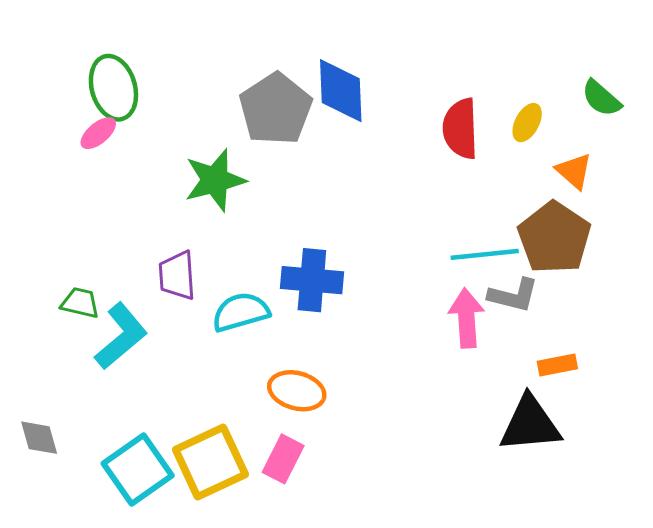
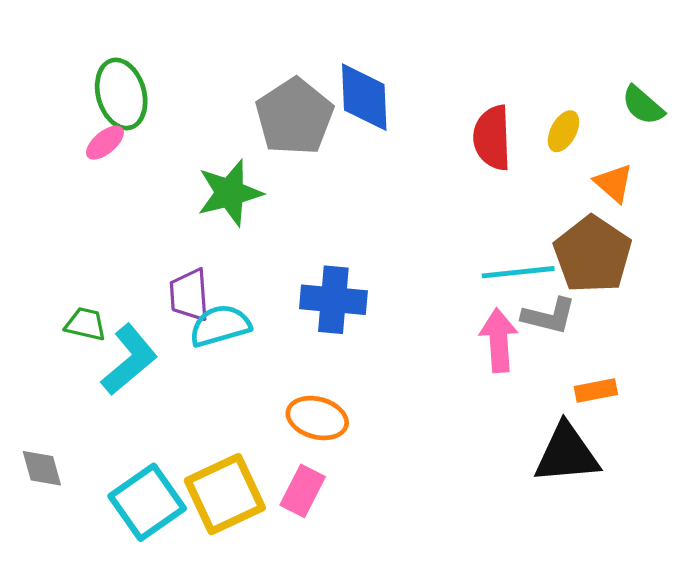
cyan semicircle: (241, 312) -> (220, 326), moved

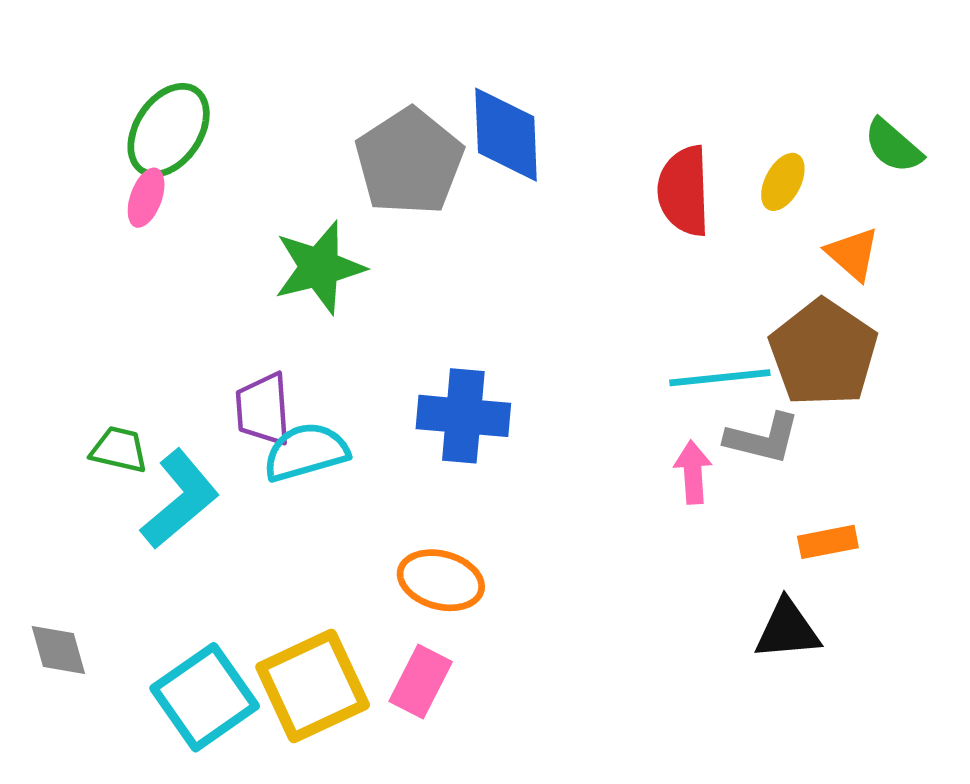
green ellipse: (121, 94) -> (169, 130), turned 50
pink ellipse: (105, 143) -> (146, 198), turned -30
pink arrow: (499, 340) -> (693, 472), size x0.7
black triangle: (567, 454) -> (787, 630), size x0.7

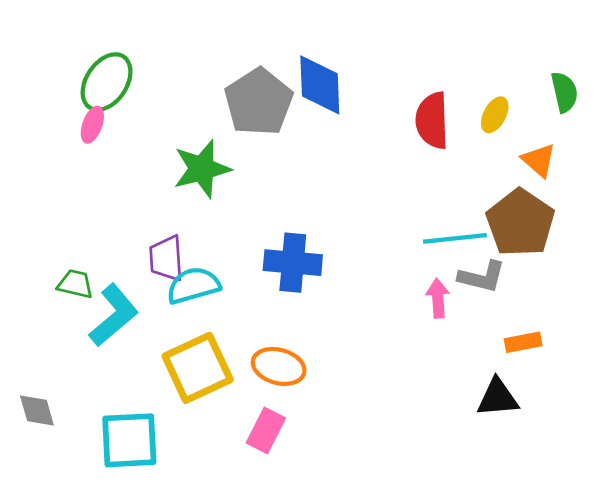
green semicircle: (893, 146) -> (564, 92), turned -144
yellow square: (313, 686) -> (198, 368), moved
cyan square: (205, 697) -> (129, 440), turned 32

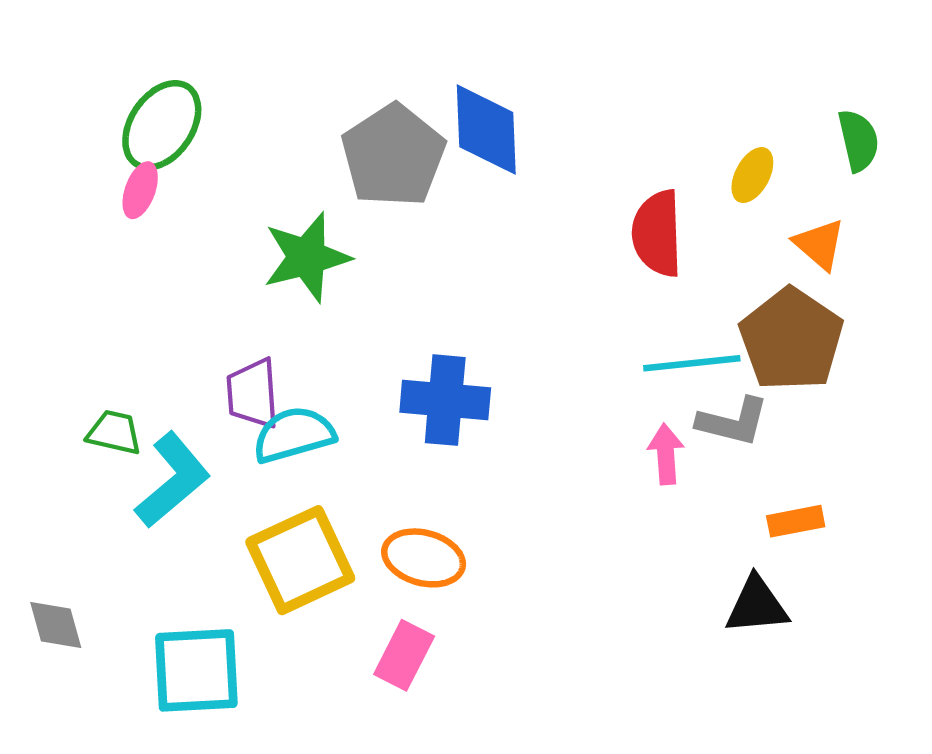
red semicircle: (432, 120) -> (657, 233), moved

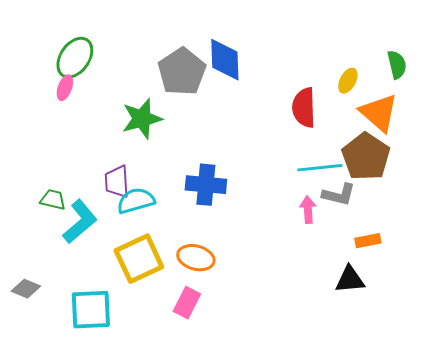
orange triangle: (819, 244) -> (379, 113), size x1.6
gray diamond: (56, 625) -> (26, 289), turned -52

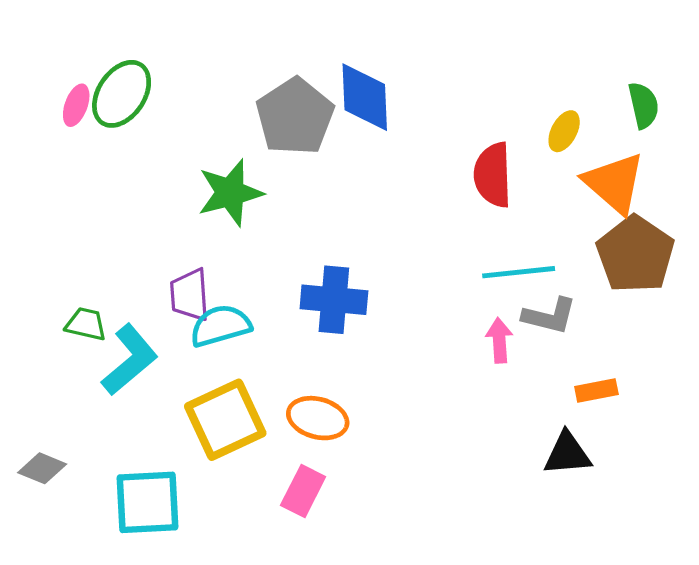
pink ellipse: (65, 88) -> (76, 105), moved
brown pentagon: (366, 157) -> (635, 254), moved

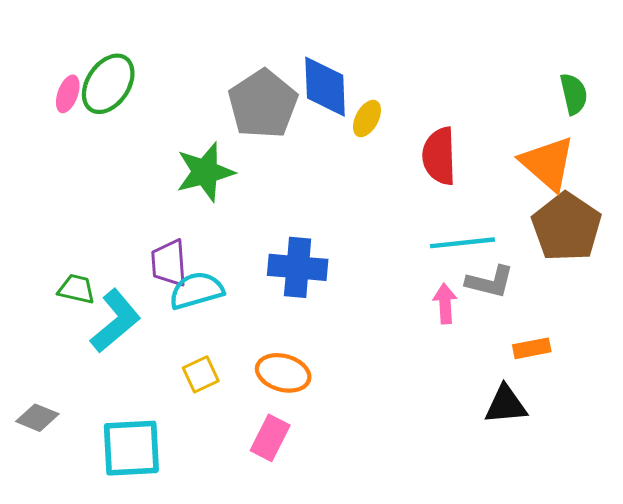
yellow ellipse: (564, 131) -> (367, 118), moved
yellow square: (225, 420) -> (201, 374), size x0.5

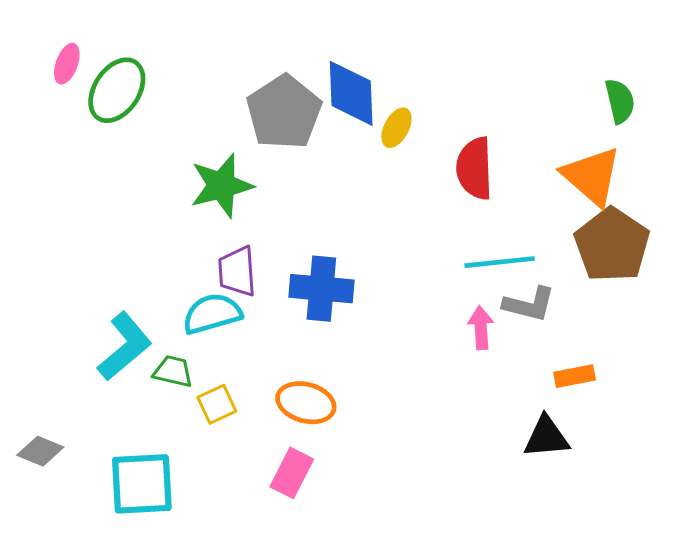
pink ellipse: (68, 94) -> (67, 64), moved
purple trapezoid: (169, 263) -> (237, 271), moved
green trapezoid: (76, 289) -> (173, 371), moved

